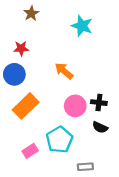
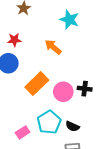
orange arrow: (64, 71) -> (53, 47), moved
orange rectangle: (26, 106) -> (37, 84), moved
black semicircle: (100, 127) -> (72, 126), moved

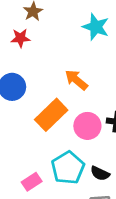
red star: (14, 40) -> (20, 38), moved
orange arrow: (53, 47) -> (76, 80), moved

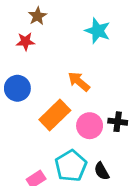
black semicircle: (100, 173) -> (102, 171), turned 36

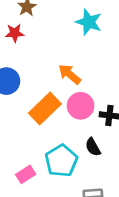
pink circle: (90, 126) -> (81, 106), moved
black semicircle: (102, 171) -> (93, 147), moved

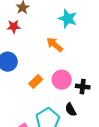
orange arrow: (70, 74) -> (55, 45), moved
orange rectangle: (45, 109) -> (36, 82), size x0.6

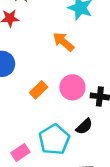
black semicircle: (71, 110) -> (84, 126), turned -104

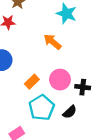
cyan pentagon: (54, 139) -> (42, 108), moved

